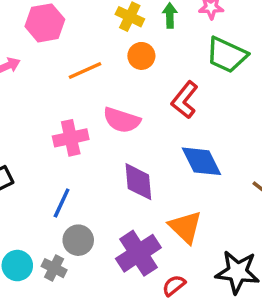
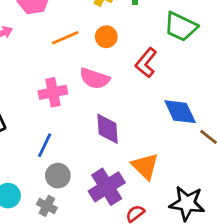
orange circle: (141, 56) -> (106, 37), moved
blue diamond: (201, 161) -> (180, 112), moved
gray cross: (54, 268) -> (47, 206), moved

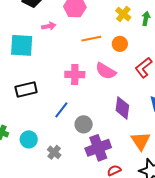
purple diamond: (107, 129) -> (122, 108), moved
orange triangle: (145, 166) -> (141, 141), moved
gray circle: (58, 176) -> (84, 124), moved

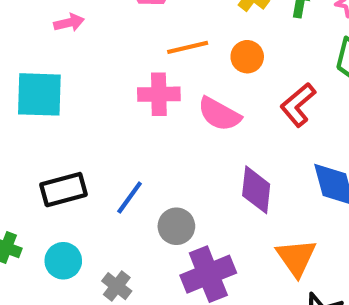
pink arrow: (49, 26) -> (69, 23), moved
cyan square: (22, 45) -> (39, 94), moved
pink cross: (75, 75) -> (159, 94), moved
black rectangle: (26, 89) -> (63, 190), moved

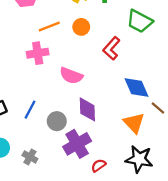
pink semicircle: (219, 114) -> (71, 76), moved
purple diamond: (256, 190) -> (87, 109), moved
orange triangle: (296, 258) -> (134, 123), moved

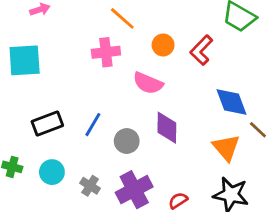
orange line: (49, 26) -> (122, 18), turned 60
orange circle: (81, 27) -> (163, 45), moved
purple cross: (77, 144) -> (134, 190), moved

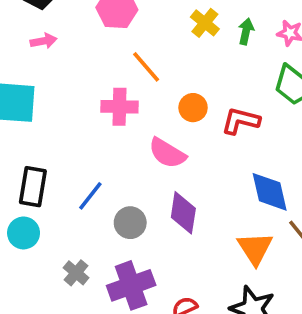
red L-shape: (201, 50) -> (241, 121), turned 52
black rectangle: (47, 124) -> (33, 187), turned -68
cyan circle: (52, 172) -> (24, 233), moved

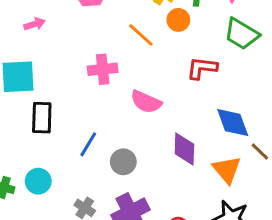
orange line: (146, 67) -> (141, 35), moved
orange circle: (193, 108) -> (178, 20), moved
black rectangle: (33, 187) -> (42, 118), moved
purple diamond: (183, 213) -> (184, 149), moved

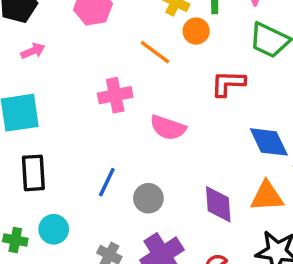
black rectangle: (42, 118) -> (33, 173), moved
purple diamond: (184, 149) -> (218, 204), moved
orange triangle: (227, 170) -> (267, 196), turned -48

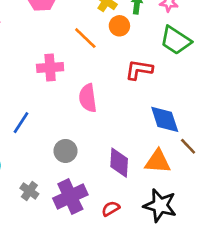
pink semicircle: (168, 128) -> (88, 98), turned 56
blue line: (107, 182) -> (21, 123), moved

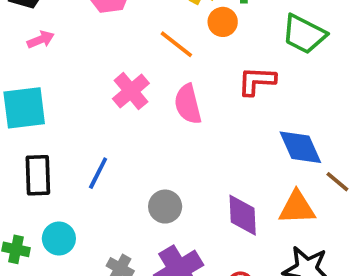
pink cross: (50, 67) -> (131, 91), turned -30
pink semicircle: (88, 98) -> (188, 104), moved

